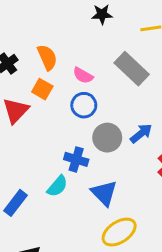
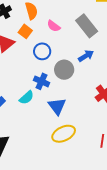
blue circle: (84, 105) -> (42, 51), moved
blue arrow: (141, 133) -> (86, 56), moved

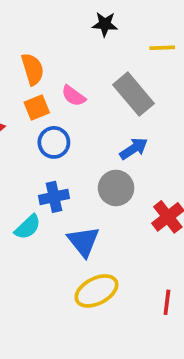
orange square: (25, 31) -> (37, 107), moved, turned 32
gray circle: (64, 70) -> (116, 188), moved
blue cross: (41, 81) -> (54, 197), turned -35

